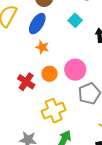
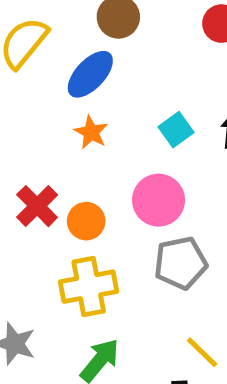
cyan square: (75, 20) -> (176, 130), moved
orange circle: (50, 74) -> (86, 221), moved

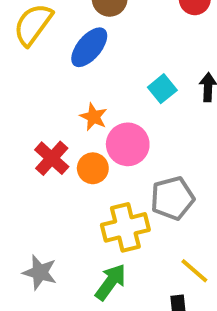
orange star: (91, 132) -> (94, 117), moved
pink circle: (159, 200) -> (128, 144), moved
yellow cross: (89, 287) -> (125, 227), moved

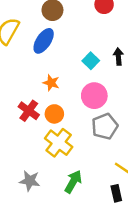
pink circle: (128, 144) -> (94, 96), moved
yellow cross: (125, 227) -> (59, 143), moved, turned -32

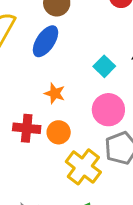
red cross: (29, 111) -> (27, 128), turned -30
yellow cross: (59, 143) -> (83, 167), moved

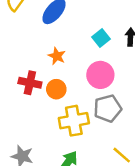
yellow cross: (83, 167) -> (74, 121), turned 36

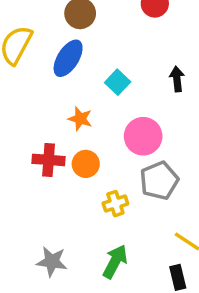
cyan square: (101, 38) -> (118, 82), moved
yellow cross: (74, 121) -> (115, 204), size x0.6

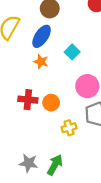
orange star: (80, 119) -> (41, 62), moved
green arrow: (115, 262) -> (55, 165), moved

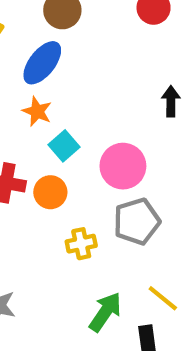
cyan square: (72, 52) -> (64, 146), moved
green arrow: (55, 165) -> (105, 312), moved

